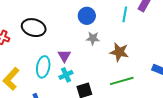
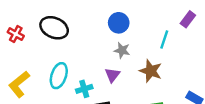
cyan line: (125, 14) -> (164, 39), moved
purple triangle: (64, 56) -> (112, 75), moved

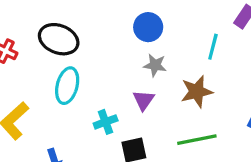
brown star: (151, 71) -> (197, 92), turned -30
cyan ellipse: (59, 76) -> (67, 86), moved

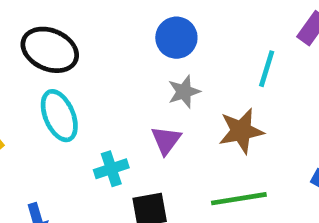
gray star: (155, 65) -> (184, 92), turned -30
cyan ellipse: (67, 86) -> (59, 116), turned -40

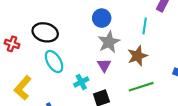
gray star: (184, 92) -> (109, 42), size x1.5

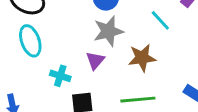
cyan line: (145, 26) -> (160, 20), turned -63
cyan cross: (81, 82) -> (60, 76), turned 32

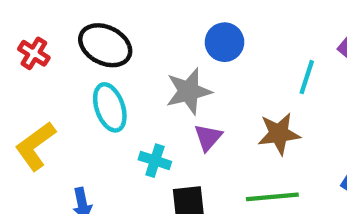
cyan line: (160, 20) -> (307, 77), turned 60
gray star: (108, 31) -> (189, 91), moved

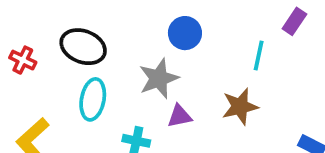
cyan ellipse: (110, 107) -> (93, 99), turned 36
purple triangle: (208, 137) -> (180, 116), turned 44

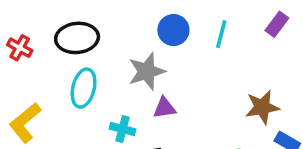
black ellipse: (83, 47) -> (77, 38), turned -30
cyan line: (259, 55) -> (221, 34), moved
brown star: (240, 106) -> (262, 107), moved

